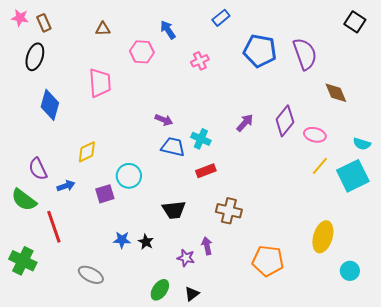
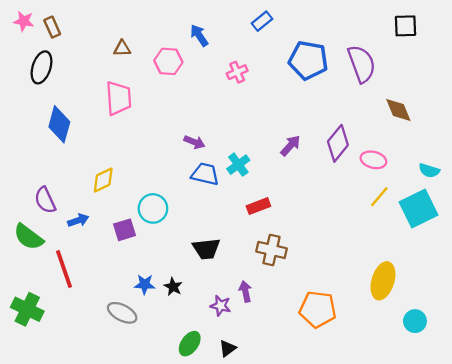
black square: (355, 22) -> (405, 26), moved, turned -35
brown triangle: (103, 29) -> (122, 48), moved
cyan cross: (201, 139) -> (238, 165), turned 30
red rectangle: (206, 171) -> (258, 206), moved
gray ellipse: (91, 275) -> (122, 313), moved

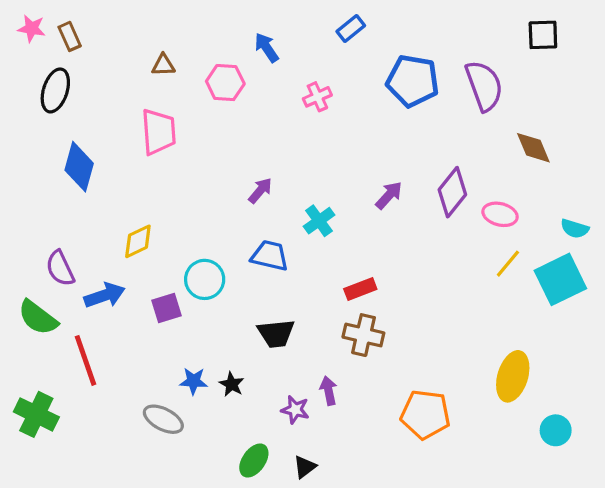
purple arrow: (194, 142) -> (260, 191), turned -72
blue trapezoid: (205, 174) -> (270, 256), moved
red rectangle: (258, 206) -> (360, 289), moved
blue arrow: (78, 220) -> (105, 295), size x1.4

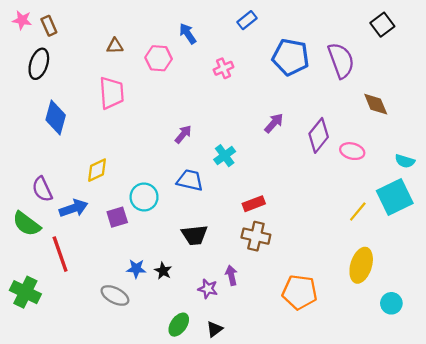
black square: (543, 35) -> (382, 25), turned -35
purple arrow: (389, 195) -> (274, 123), moved
yellow line: (508, 264) -> (358, 212), moved

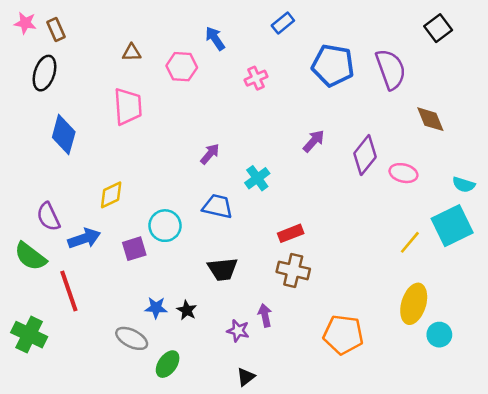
cyan circle: (391, 303) -> (439, 335), moved
green ellipse: (179, 325) -> (168, 364), moved

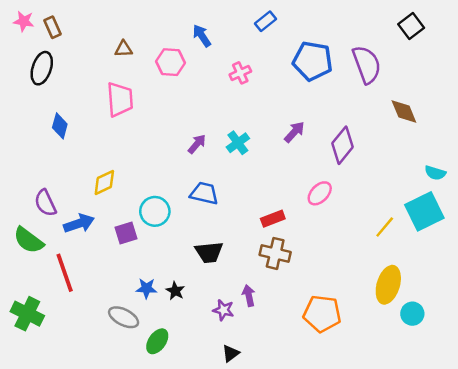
blue diamond: (64, 135) -> (60, 126), size x0.7
pink ellipse: (403, 173) -> (320, 193), moved, turned -60
cyan cross: (257, 178) -> (238, 143), moved

